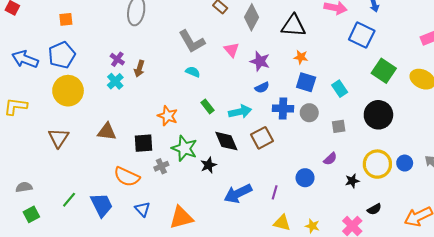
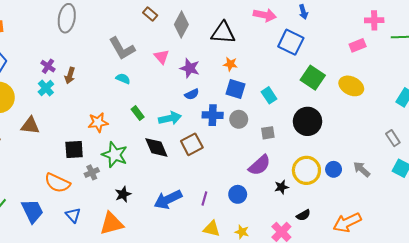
orange star: (168, 116) -> (98, 122), turned -30
brown triangle: (107, 132) -> (30, 126), moved
purple semicircle: (330, 159) -> (260, 165), size x1.6
black star: (209, 165) -> (123, 194), moved
blue circle: (305, 178) -> (238, 194), moved

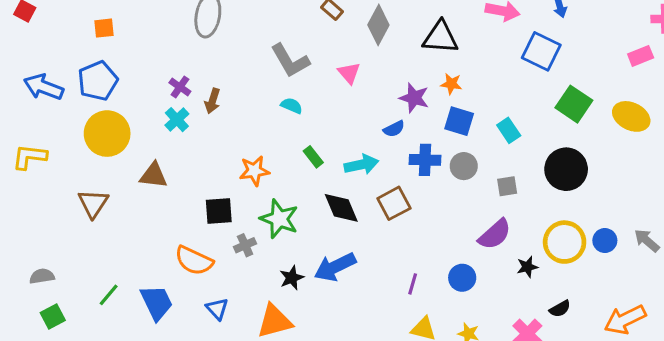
purple star: (190, 68) -> (414, 98), moved
blue arrow: (168, 200) -> (335, 267), moved

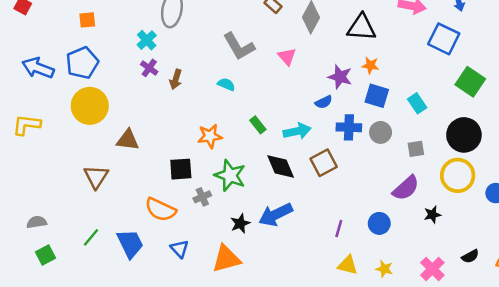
cyan semicircle: (292, 106) -> (226, 84), moved
cyan cross: (177, 120) -> (147, 40), moved
brown triangle: (93, 203) -> (96, 177), moved
yellow circle: (565, 242) -> (458, 175), moved
black semicircle: (560, 309) -> (470, 256), moved

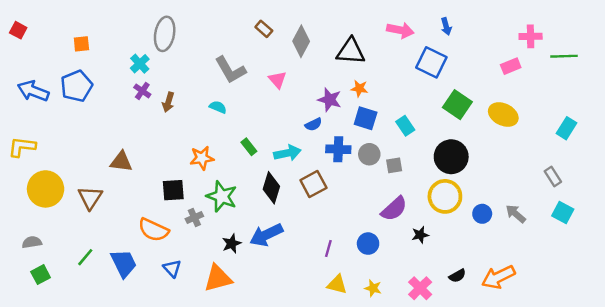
yellow circle: (90, 106) -> (46, 189), moved
gray square: (416, 149) -> (394, 165), moved
black diamond: (281, 167) -> (271, 188), turned 40

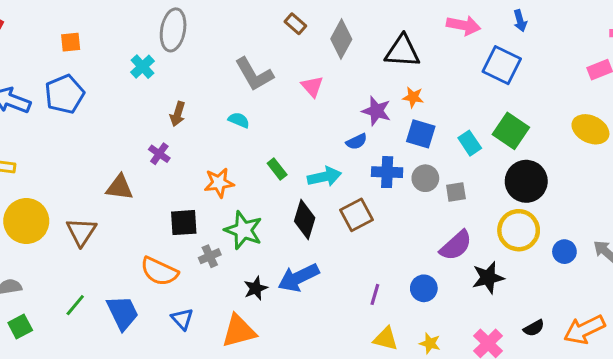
purple cross: (142, 91) -> (159, 154), moved
green square: (457, 105) -> (511, 131), moved
black star: (420, 235) -> (488, 278), size x1.5

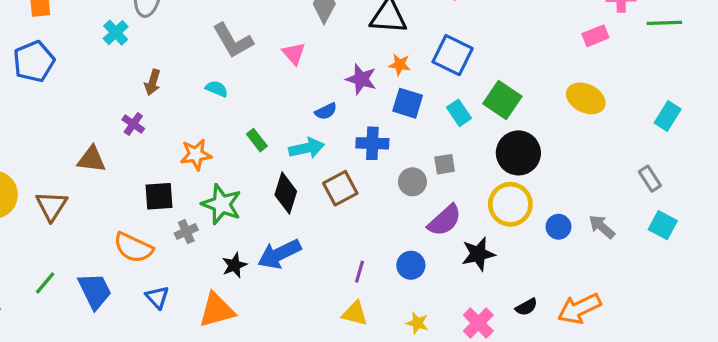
blue square: (502, 65) -> (453, 55), moved
blue semicircle: (357, 142) -> (326, 111), moved
gray circle: (425, 178) -> (412, 182), moved
yellow triangle: (386, 339) -> (355, 313), moved

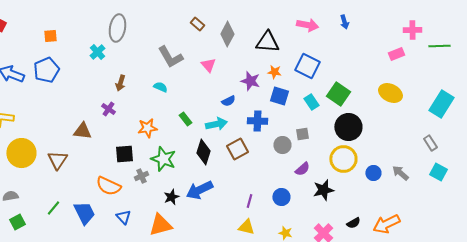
cyan rectangle: (668, 116) -> (441, 104), size x1.5
purple semicircle: (445, 220) -> (302, 169), size x0.7

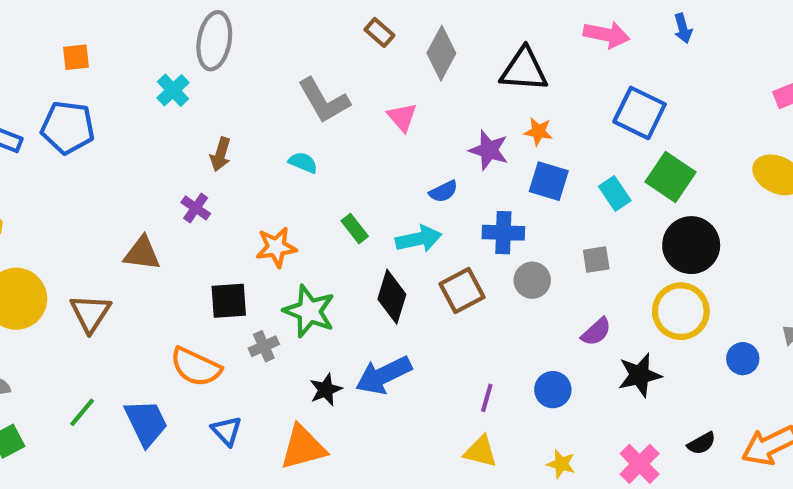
blue square: (307, 66) -> (640, 113), moved
blue pentagon: (46, 70) -> (68, 127), turned 30
gray circle: (282, 145) -> (532, 280), moved
blue circle: (373, 173) -> (743, 359), moved

